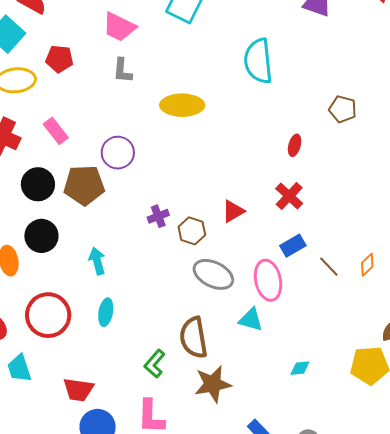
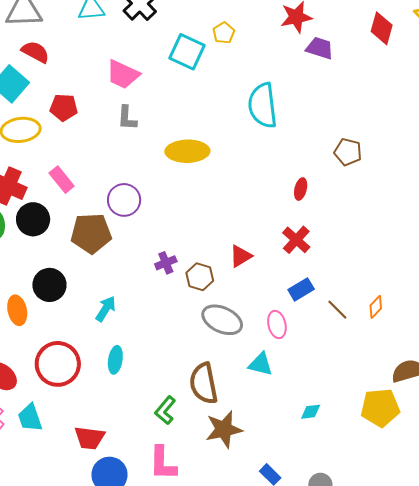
black circle: (38, 184) -> (33, 219), moved
cyan arrow: (97, 261) -> (106, 309), turned 48
pink ellipse: (268, 280) -> (277, 324), size x0.7

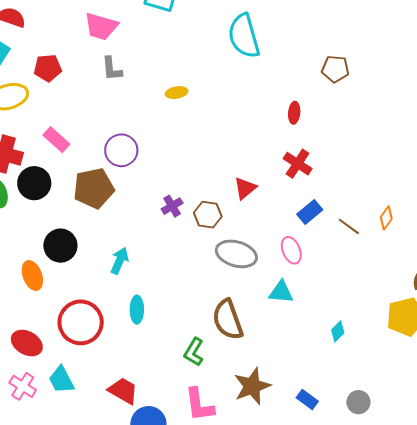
yellow ellipse: (187, 151) -> (177, 93), size x0.5
cyan diamond: (311, 412) -> (338, 331), turned -30
brown star: (224, 429) -> (252, 386), moved
red trapezoid: (90, 438) -> (123, 391), turned -148

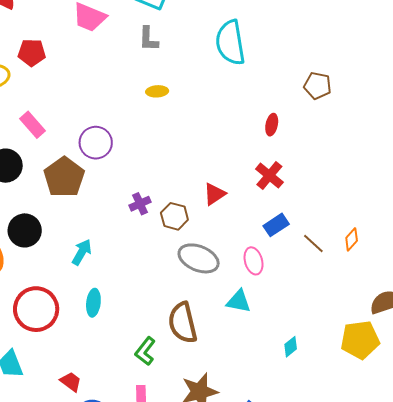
gray L-shape: (112, 69) -> (148, 39), moved
brown pentagon: (94, 188) -> (64, 177), turned -30
red trapezoid: (123, 391) -> (71, 382), size x0.7

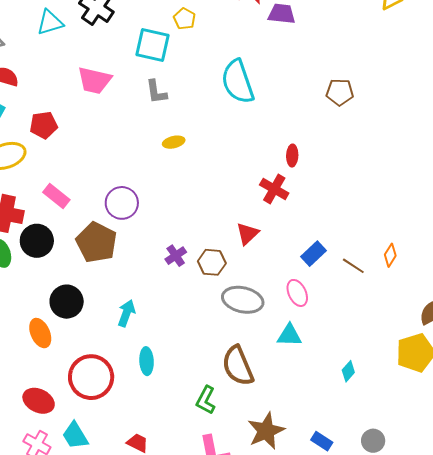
brown pentagon: (318, 86) -> (340, 92), moved
red cross: (269, 176) -> (274, 189), moved

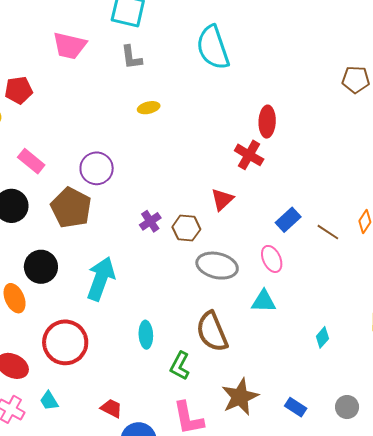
brown pentagon: (340, 92) -> (356, 80), moved
red ellipse: (292, 156) -> (267, 122), size x1.4
cyan arrow: (126, 313) -> (101, 279), size x1.6
cyan ellipse: (147, 361) -> (146, 335), moved
cyan trapezoid: (75, 436) -> (49, 401), size x0.7

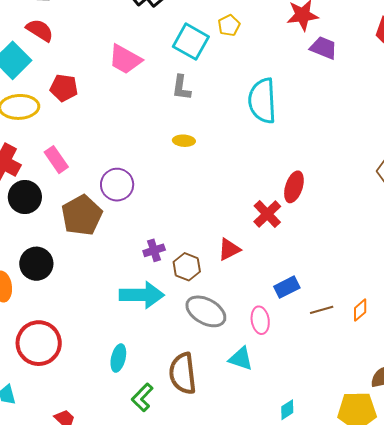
brown line: (328, 232) -> (322, 310), turned -65
cyan arrow: (101, 279) -> (142, 295), moved, turned 54

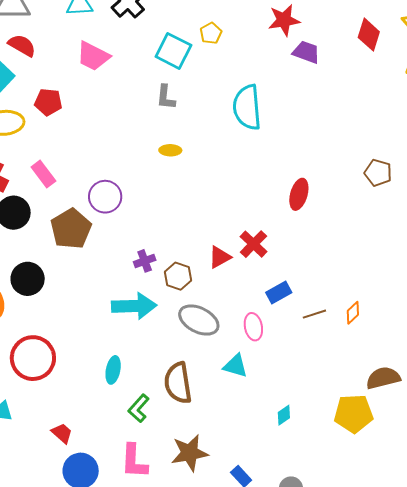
pink trapezoid: (125, 59) -> (93, 56), moved
red ellipse: (294, 187) -> (299, 194), moved
red cross: (267, 214) -> (253, 244), moved

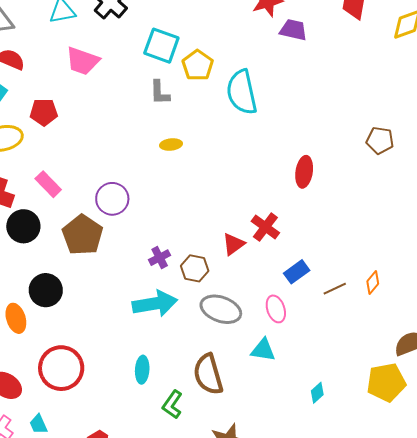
yellow pentagon: (211, 33) -> (198, 65), moved, size x1.4

